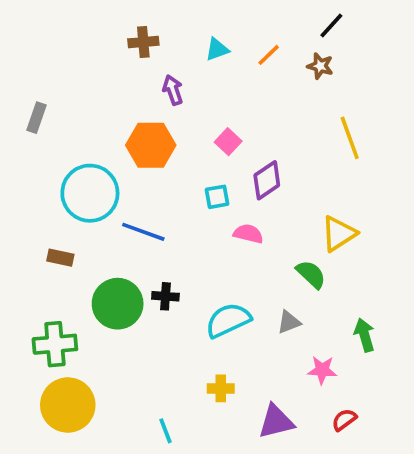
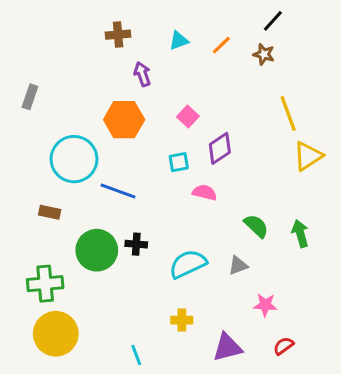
yellow triangle: (339, 234) -> (308, 156), moved
green arrow: (364, 335) -> (300, 234), moved

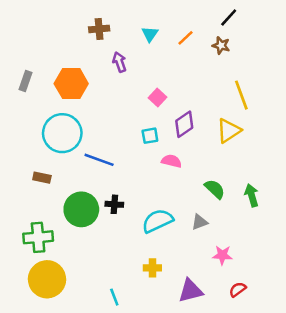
cyan triangle: (179, 41) -> (150, 34), turned -36
orange hexagon: (124, 120) -> (71, 84), moved
yellow triangle: (308, 156) -> (229, 131), moved

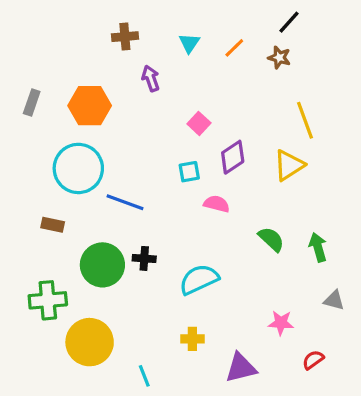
gray triangle: (199, 222) -> (334, 300), moved, turned 36
yellow circle: (47, 279) -> (90, 342), moved
red semicircle: (238, 289) -> (313, 360), moved

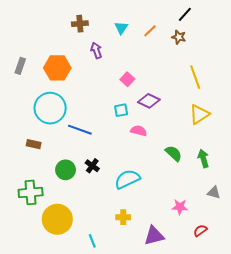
purple diamond: (233, 157) -> (149, 101), turned 60
yellow triangle: (289, 165) -> (199, 114), moved
black cross: (144, 258) -> (92, 166), turned 32
green circle: (102, 265) -> (66, 170), size x0.7

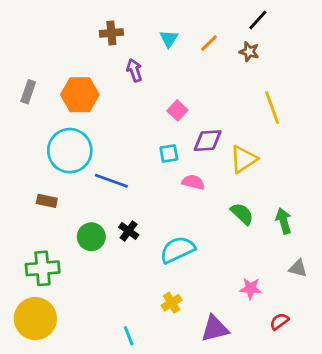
purple diamond: (149, 101) -> (208, 141), turned -30
yellow triangle: (199, 114) -> (243, 159), moved
yellow cross: (123, 217) -> (172, 303), turned -32
yellow circle: (57, 219) -> (35, 319), moved

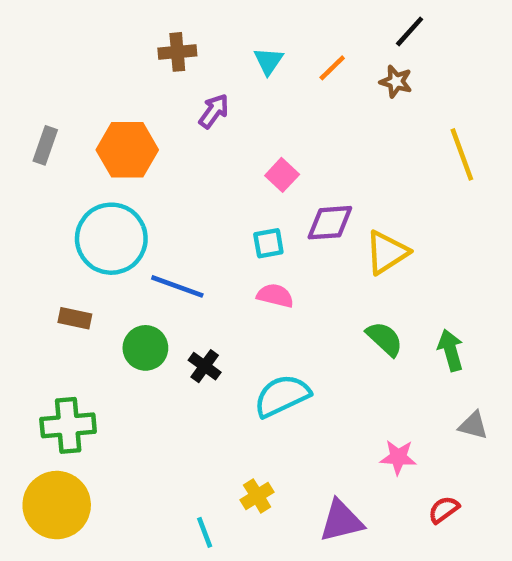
purple arrow: (134, 70) -> (214, 111), turned 55
yellow line: (272, 108) -> (462, 154), moved
pink semicircle: (193, 182) -> (275, 296), moved
green circle: (91, 237) -> (145, 348), moved
yellow cross: (172, 303) -> (257, 496), moved

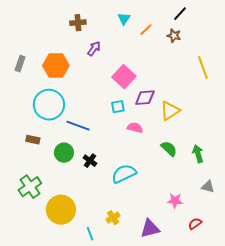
cyan triangle: (268, 61) -> (124, 19), moved
pink square: (282, 175) -> (124, 77), size x1.6
pink semicircle: (275, 296) -> (135, 128), moved
green cross: (68, 425) -> (30, 187), turned -30
yellow circle: (57, 505) -> (61, 210), moved

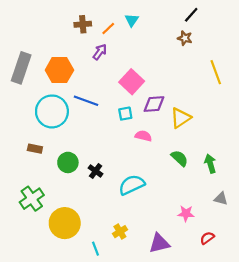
orange line: (146, 30) -> (108, 29), moved
gray rectangle: (20, 64) -> (21, 68), size x1.8
blue line: (78, 126) -> (86, 101), moved

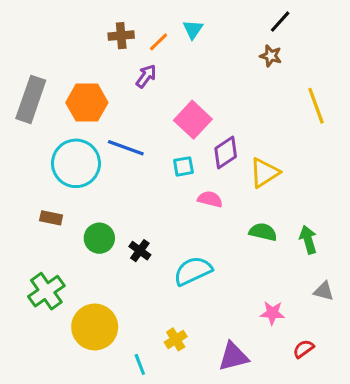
purple diamond: (154, 104) -> (226, 152), turned -30
green semicircle: (180, 158) -> (263, 232), turned -30

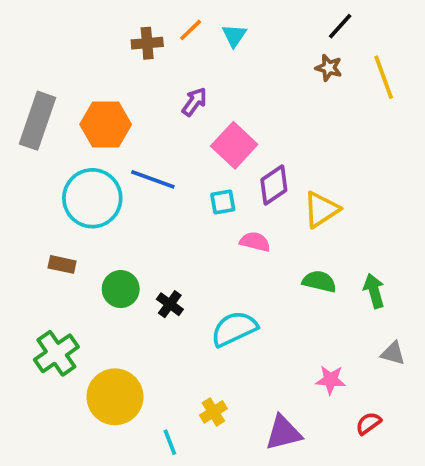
orange line: (159, 42) -> (191, 30), moved
purple arrow: (146, 76) -> (194, 102), moved
yellow line: (316, 106) -> (384, 77), moved

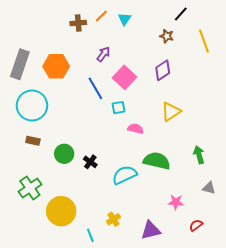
brown star: (329, 68) -> (167, 36), moved
blue line: (153, 179) -> (95, 88), moved, turned 40
purple diamond: (274, 185) -> (163, 70), moved
cyan circle: (92, 198) -> (32, 106), moved
green semicircle: (319, 281) -> (157, 161), moved, size x1.5

